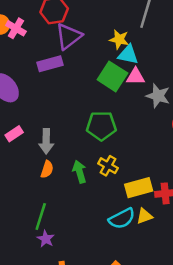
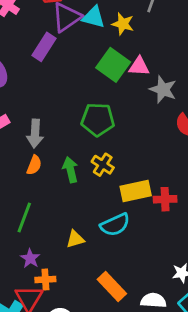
cyan triangle: (128, 55) -> (94, 17), moved
purple rectangle: (50, 64) -> (44, 47), turned -45
yellow triangle: (145, 216) -> (75, 239), moved
purple star: (46, 239) -> (30, 258), moved

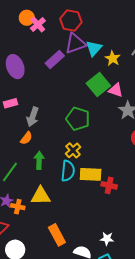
cyan triangle: (94, 17) -> (94, 48), turned 42
green arrow: (70, 170) -> (39, 160), moved
cyan semicircle: (115, 225) -> (68, 171), moved, turned -75
yellow triangle: (75, 239) -> (41, 196), size x1.5
orange cross: (45, 280) -> (18, 207), moved

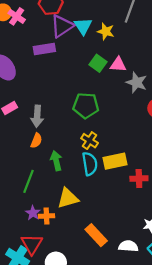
purple rectangle: (55, 60) -> (44, 49), turned 48
green square: (98, 84) -> (98, 63), size x0.7
red cross: (109, 185) -> (139, 179), moved

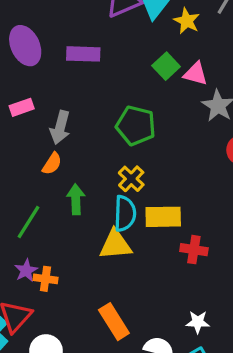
purple rectangle: (44, 49) -> (83, 54), moved
yellow triangle: (68, 198) -> (115, 245), moved

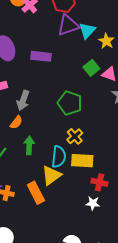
yellow cross: (131, 179) -> (75, 136), moved
yellow triangle: (115, 245) -> (51, 175), turned -35
orange rectangle: (114, 322) -> (36, 193), moved
white star: (198, 322) -> (93, 203), moved

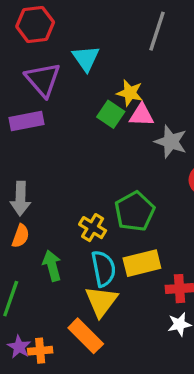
purple triangle: (68, 25) -> (43, 80), moved, turned -35
yellow star: (106, 41) -> (130, 93), moved
green pentagon: (70, 103) -> (135, 211), moved, turned -30
yellow cross: (75, 136) -> (93, 228), moved

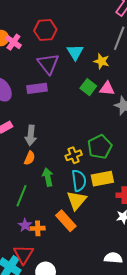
yellow star: (130, 93) -> (102, 61), moved
yellow cross: (93, 228) -> (74, 155), turned 35

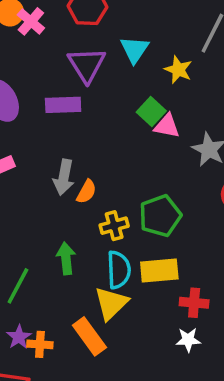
pink triangle: (107, 89) -> (167, 126), moved
gray arrow: (31, 135) -> (64, 177), moved
orange semicircle: (30, 158) -> (86, 192), moved

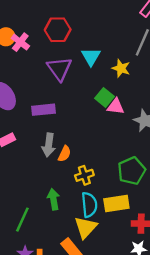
purple rectangle: (63, 105) -> (44, 110), moved
green pentagon: (160, 216) -> (132, 171), moved

